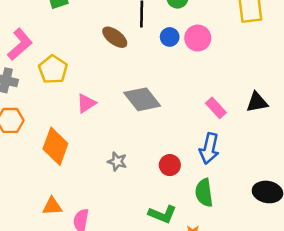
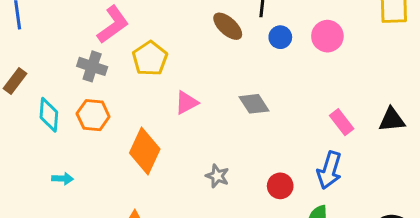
blue circle: (170, 37) -> (280, 37), moved
gray diamond: (142, 99) -> (254, 104), size x0.7

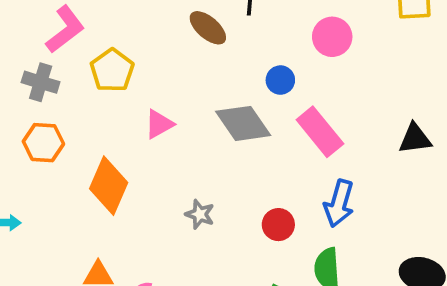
blue circle: (280, 37) -> (280, 80), moved
gray diamond: (254, 104) -> (243, 123), size x1.4
pink rectangle: (342, 122) -> (320, 132), moved, size x1.5

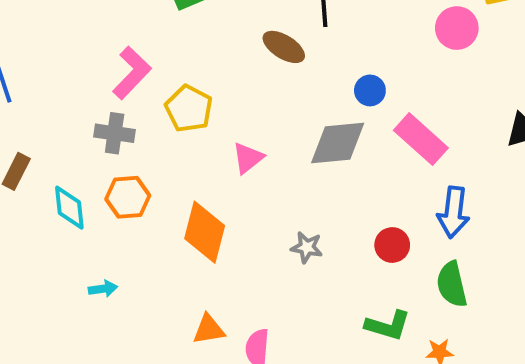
pink circle: (332, 37) -> (457, 28), moved
gray diamond: (243, 123) -> (338, 143), turned -52

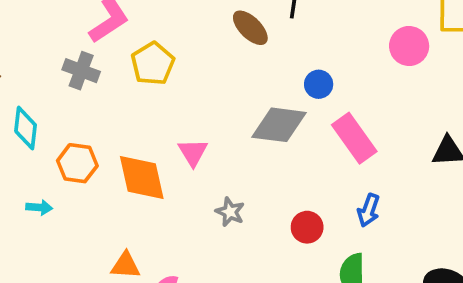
pink triangle: (248, 158) -> (193, 152), moved, turned -36
orange hexagon: (128, 197) -> (77, 163), moved
blue arrow: (453, 212) -> (369, 210), size x0.7
orange diamond: (205, 232) -> (142, 177), turned -40

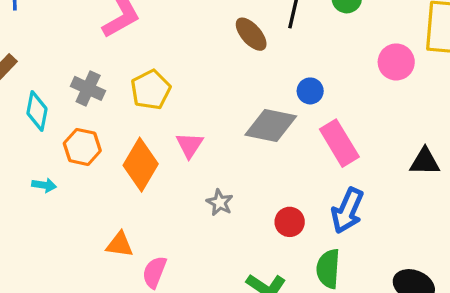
yellow pentagon: (153, 64) -> (151, 90), moved
gray cross: (81, 71) -> (88, 88), moved
orange diamond: (142, 177) -> (141, 165), turned 39
blue arrow: (369, 210) -> (347, 211), size x1.5

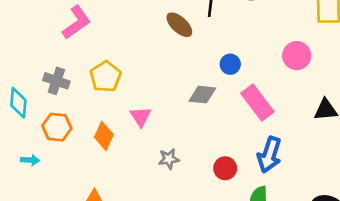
pink circle: (396, 62) -> (297, 56), moved
gray diamond: (271, 126) -> (202, 95), size x0.7
orange diamond: (141, 165) -> (104, 136), size x0.7
gray star: (220, 202) -> (169, 159), turned -30

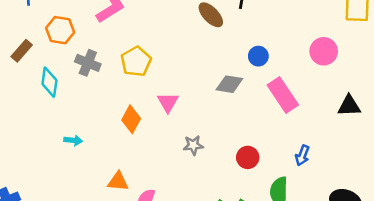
orange hexagon: (57, 127) -> (60, 30), moved
blue arrow: (269, 155) -> (302, 155), moved, size x0.6
cyan arrow: (30, 160) -> (73, 140), moved

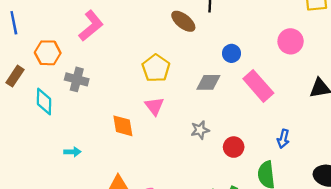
yellow pentagon: (136, 61) -> (156, 68), moved
orange diamond: (131, 119) -> (123, 126), turned -30
gray star: (193, 145) -> (200, 130), moved

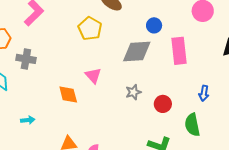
yellow pentagon: (156, 68) -> (90, 29), moved
gray diamond: (208, 82) -> (137, 52), size x1.4
pink rectangle: (258, 86) -> (179, 51), turned 40

